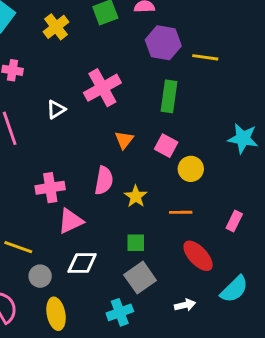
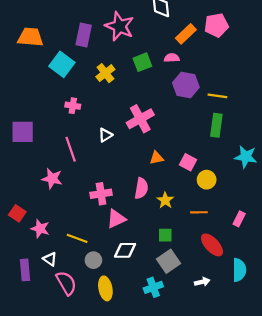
green rectangle: (169, 96) -> (216, 125), moved
orange triangle: (124, 140) -> (157, 158), turned 40
cyan semicircle: (234, 289) -> (239, 270), turned -45

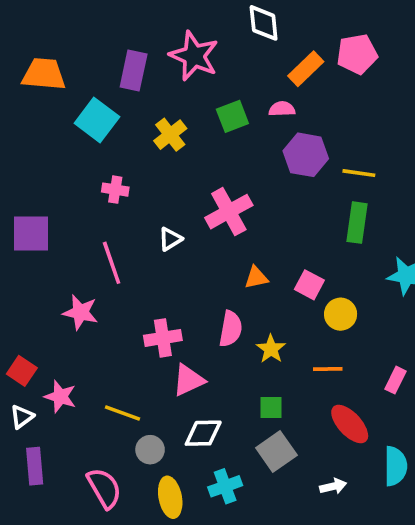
white triangle: (50, 259) -> (22, 417), moved, turned 48
cyan cross: (153, 287) -> (225, 486), moved

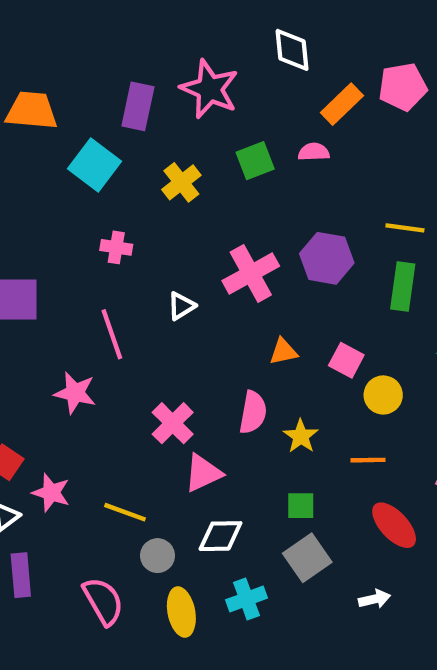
purple hexagon: (306, 155) -> (327, 258), moved
pink cross: (163, 338) -> (173, 423), turned -36

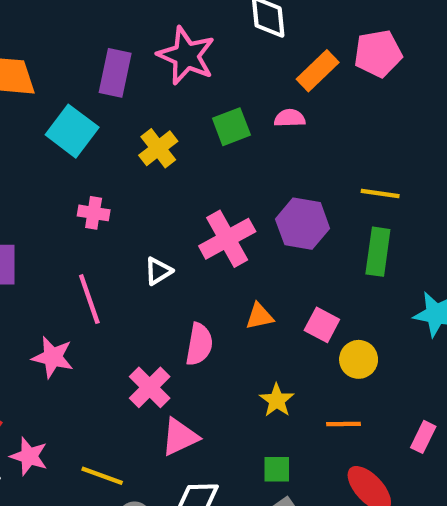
pink semicircle: (253, 412) -> (199, 344), moved

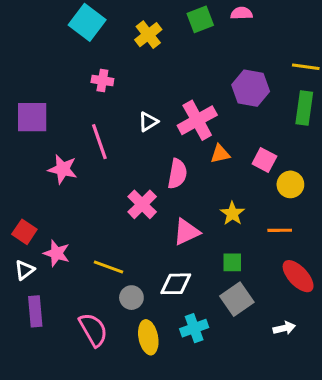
pink cross: (227, 239) -> (197, 120), moved
pink star: (53, 357) -> (63, 169), moved
pink triangle: (180, 437) -> (186, 232), moved

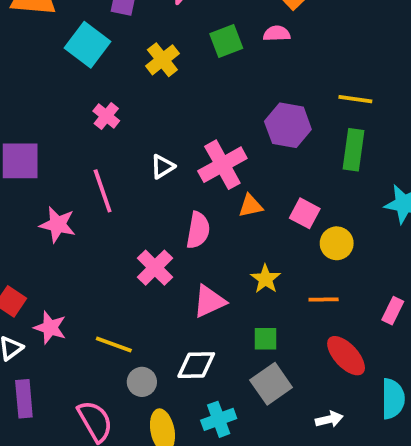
pink cross: (102, 80) -> (106, 116), turned 30

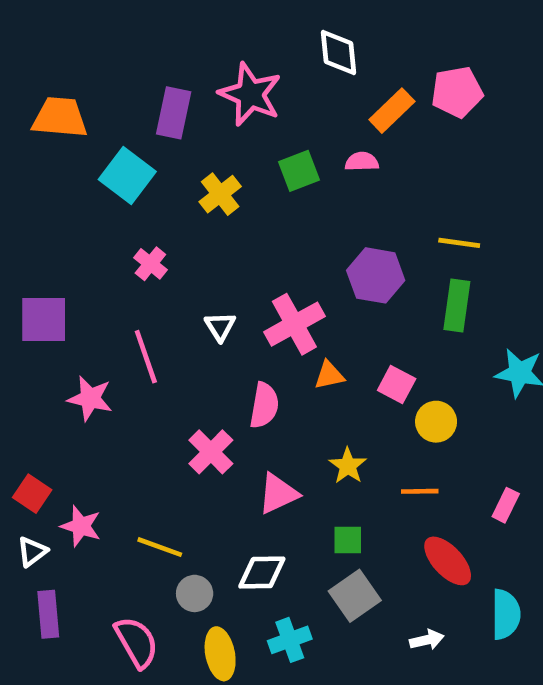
white triangle: (162, 167) -> (220, 326), turned -30

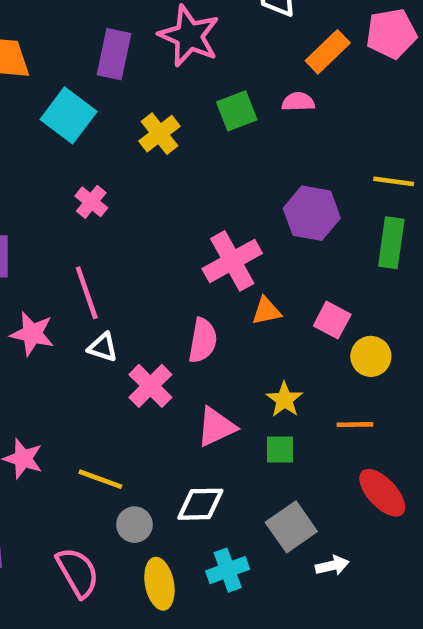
white triangle: (220, 326) -> (103, 347), moved, turned -40
green square: (348, 540) -> (280, 450), moved
white arrow: (427, 640) -> (332, 566), moved

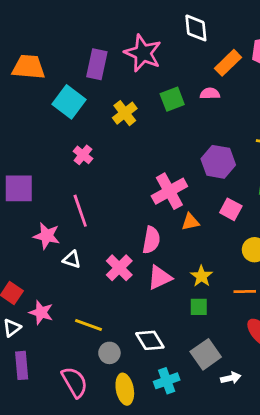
pink square: (332, 320) -> (231, 209), moved
white triangle: (103, 347) -> (72, 259), moved
pink triangle: (216, 427) -> (160, 278), moved
white diamond: (200, 504) -> (150, 340), turned 60

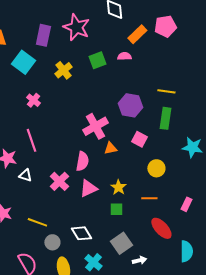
cyan cross: (167, 381) -> (93, 262), turned -30

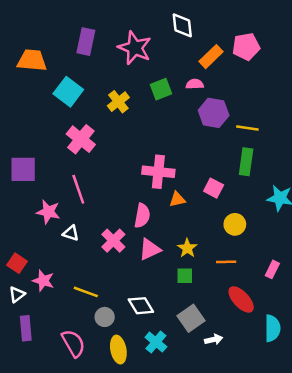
purple rectangle: (43, 35) -> (86, 42), moved
pink cross: (33, 100) -> (81, 139), size x1.6
purple hexagon: (130, 105) -> (214, 113), moved
pink cross: (95, 126) -> (158, 172), turned 35

